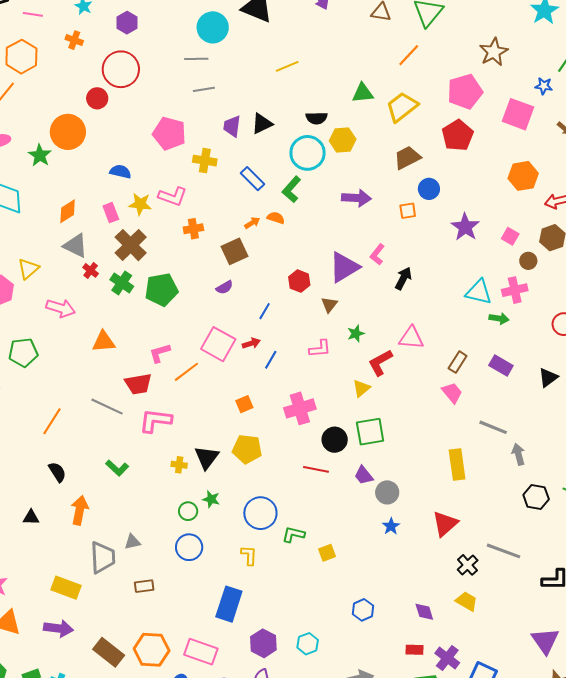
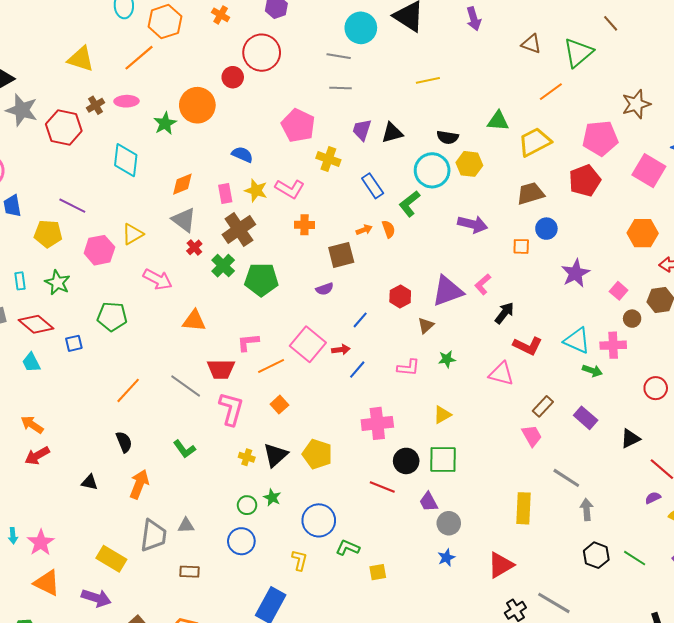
orange semicircle: (276, 218) -> (389, 229), turned 42
red L-shape: (380, 363) -> (528, 346), moved, turned -136
orange square: (244, 404) -> (279, 405), moved, turned -30
pink L-shape: (155, 421) -> (231, 409), turned 88

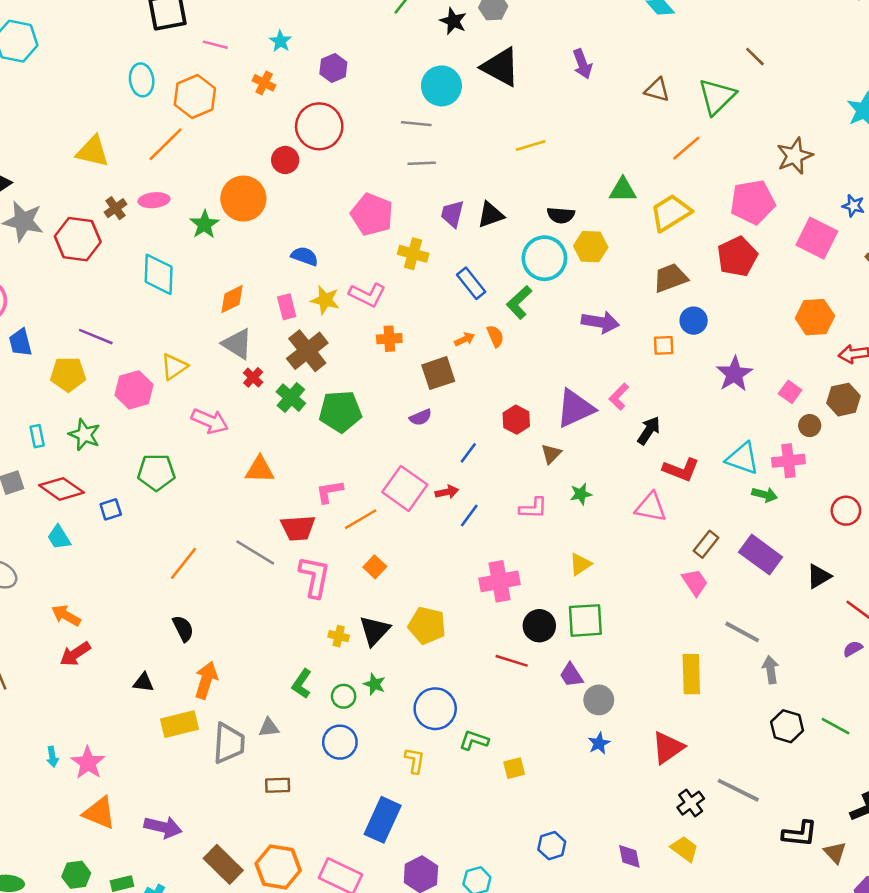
purple rectangle: (586, 418) -> (761, 555), size x1.4
green L-shape: (184, 449) -> (302, 684), moved, turned 75
yellow rectangle: (111, 559) -> (179, 724), moved, turned -40

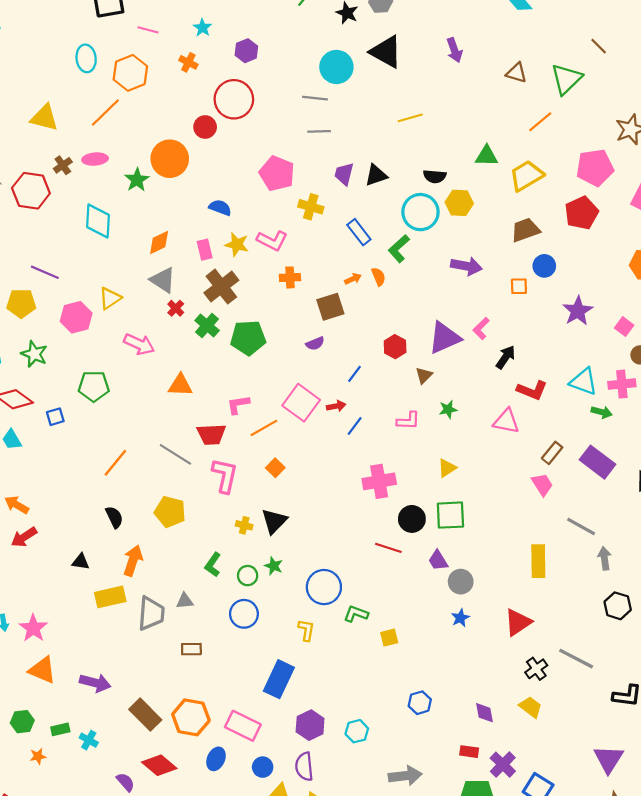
yellow pentagon: (427, 626) -> (170, 512), moved

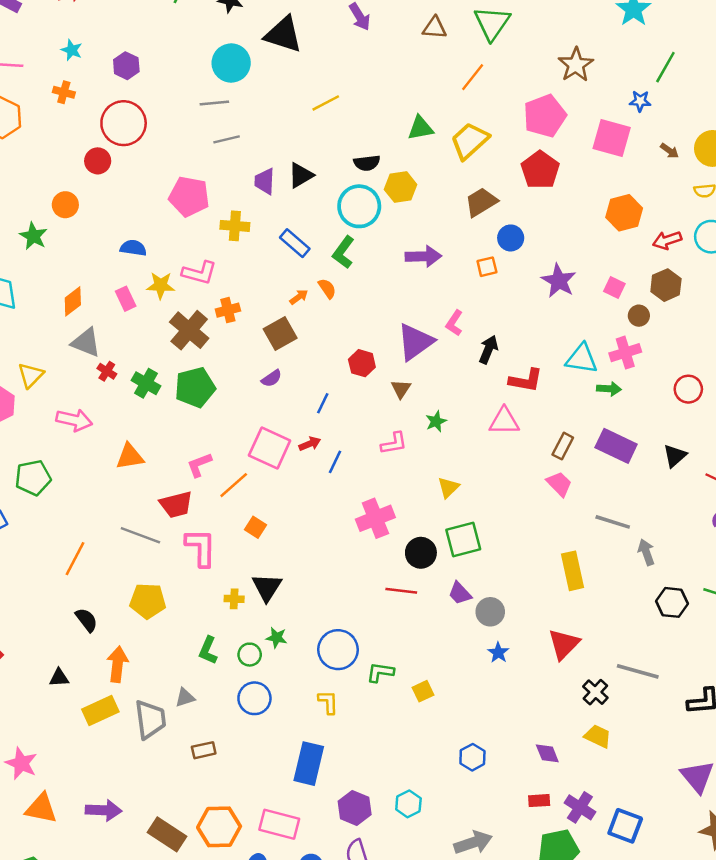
orange circle: (170, 159) -> (65, 205), size x0.6
brown cross: (221, 287) -> (189, 330), moved

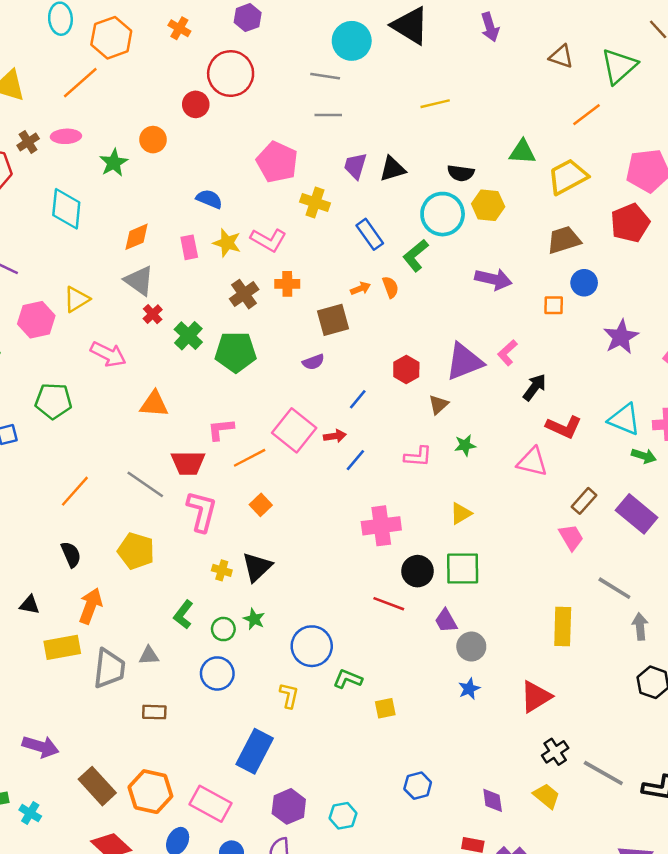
brown cross: (189, 330) -> (244, 294), size x0.7
gray line: (638, 671) -> (603, 773), moved

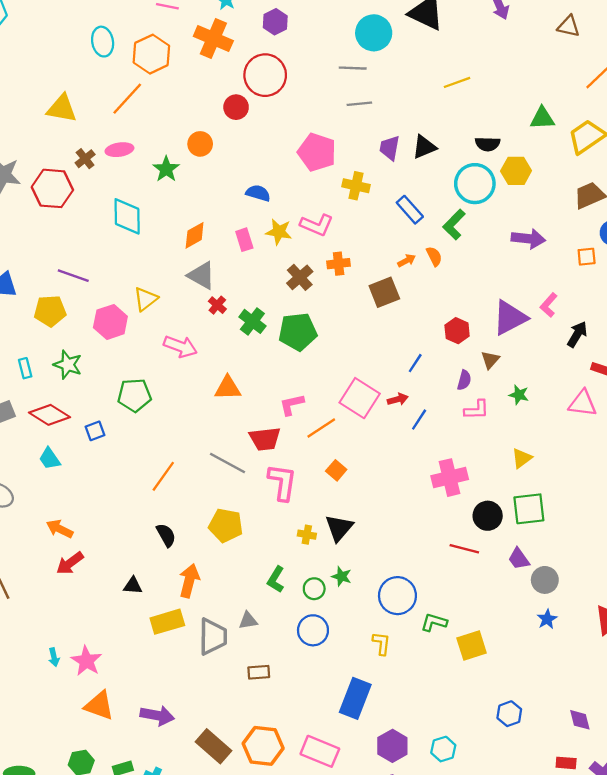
orange cross: (179, 28) -> (213, 38), size x1.8
purple semicircle: (313, 362) -> (464, 380), moved, turned -48
green star: (465, 445) -> (519, 395), turned 30
yellow square: (385, 708) -> (472, 645), size x1.5

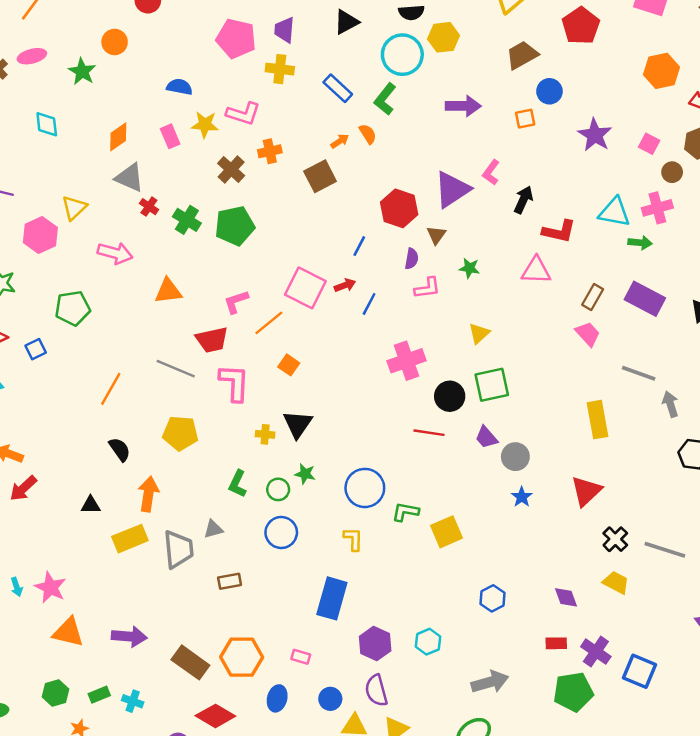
purple trapezoid: (390, 148) -> (284, 30), moved
cyan diamond: (127, 216) -> (47, 124), size x0.7
red hexagon: (457, 331) -> (399, 208), size x1.4
pink rectangle: (320, 751) -> (301, 657), size x0.5

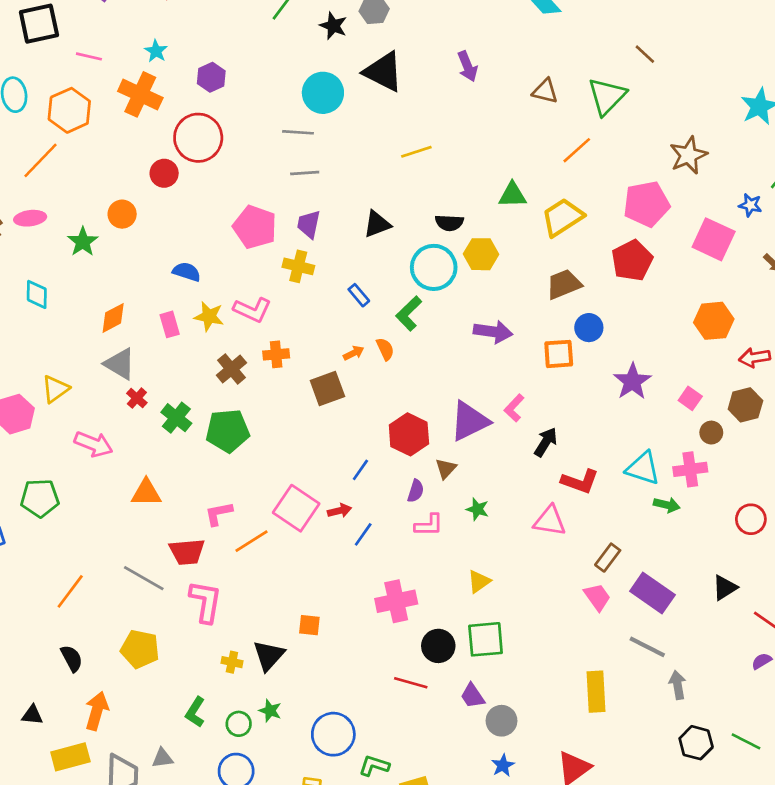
blue rectangle: (338, 88) -> (359, 295), size x0.7
orange square: (525, 119) -> (559, 354), size x1.4
purple rectangle: (645, 299) -> (652, 593), moved
orange square: (289, 365) -> (309, 625), moved, turned -36

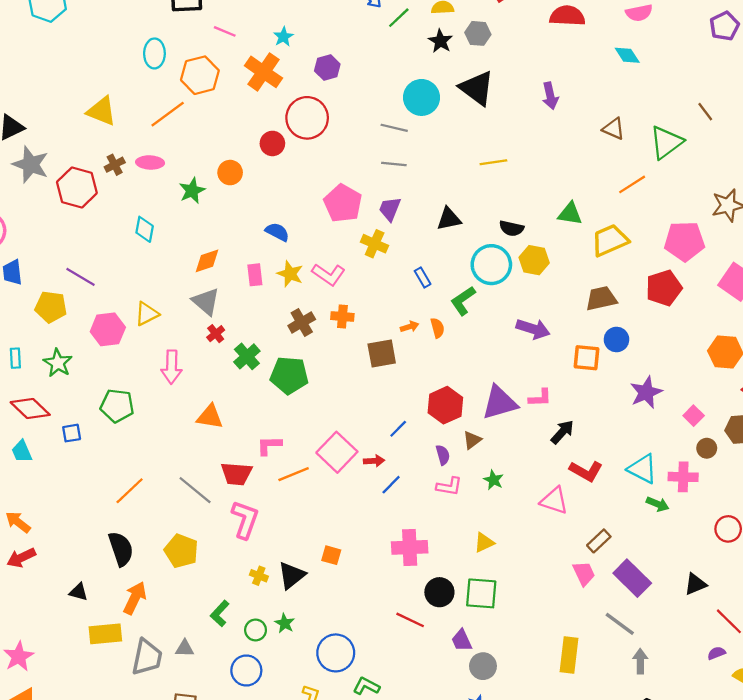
pink L-shape: (514, 408) -> (540, 398), turned -145
pink arrow: (94, 444) -> (172, 367), turned 60
purple semicircle: (416, 491) -> (443, 455), turned -42
black semicircle: (72, 658) -> (121, 549), size x1.4

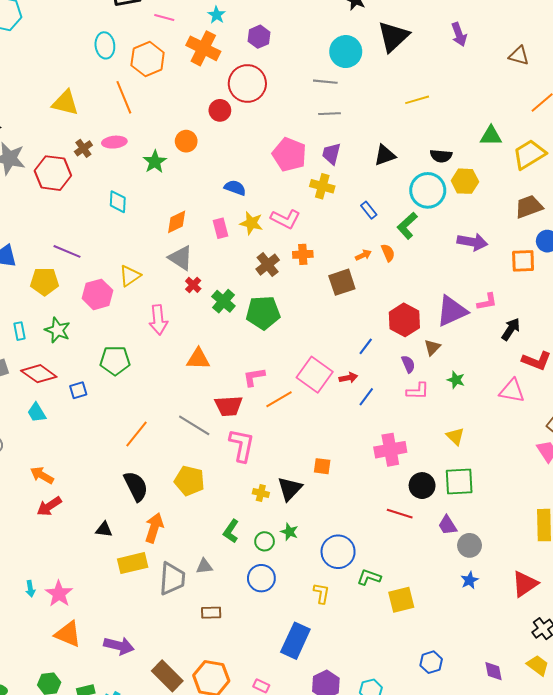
black triangle: (477, 88) -> (393, 37), turned 48
orange line: (168, 114) -> (124, 97), turned -68
yellow triangle: (484, 543) -> (455, 436), turned -42

